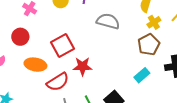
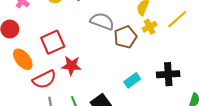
brown pentagon: (149, 45) -> (125, 37), moved
orange ellipse: (35, 65) -> (23, 59), turned 35

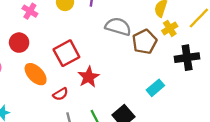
red star: (71, 66) -> (89, 77), turned -30
black cross: (168, 74) -> (187, 58), moved
red semicircle: (44, 79) -> (61, 94), size x0.6

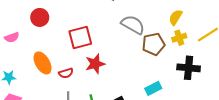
orange ellipse: (36, 74) -> (43, 63), moved

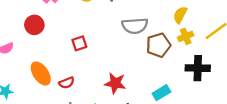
gray semicircle: (133, 25) -> (135, 26), turned 150
red square: (80, 37) -> (79, 43), size x0.6
red star: (95, 64) -> (115, 83), moved, turned 30

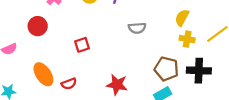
gray semicircle: (135, 26) -> (137, 28), size x0.7
yellow cross: (186, 36) -> (187, 39), turned 32
brown pentagon: (158, 45) -> (166, 69), moved, turned 30

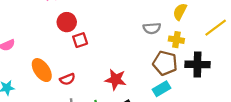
red circle: (38, 26) -> (67, 22), moved
gray semicircle: (137, 28) -> (152, 28), moved
yellow cross: (187, 39) -> (176, 40), moved

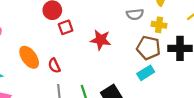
red semicircle: (67, 79) -> (54, 66), turned 88
red star: (116, 80) -> (101, 40), moved

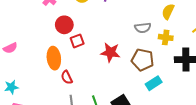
brown pentagon: (148, 48) -> (143, 60), moved
orange ellipse: (29, 57) -> (54, 58), moved, turned 30

